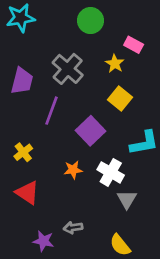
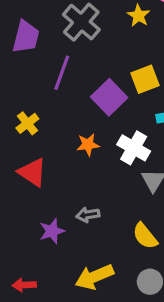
yellow square: (120, 98) -> (145, 79), moved, turned 30
purple star: (43, 241) -> (52, 231), turned -30

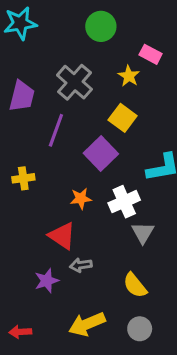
yellow square: (145, 79) -> (123, 118), moved, turned -32
yellow cross: (27, 123) -> (23, 178), turned 30
white cross: (134, 148) -> (124, 202), turned 36
red triangle: (32, 172) -> (62, 236), moved

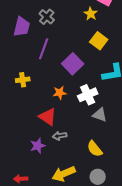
gray cross: (75, 82) -> (47, 17), moved, size x0.7
yellow square: (123, 118) -> (99, 41), moved
gray triangle: (143, 233) -> (100, 115), turned -42

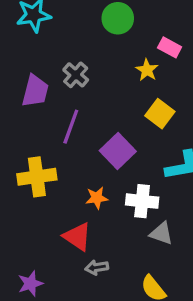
yellow cross: (23, 80) -> (37, 177), size x1.6
white cross: (88, 95) -> (142, 201), turned 30
purple star: (38, 146) -> (30, 284), moved

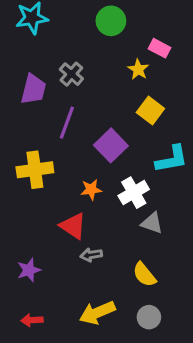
white cross: (142, 201) -> (134, 193), turned -36

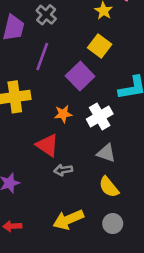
yellow square: (150, 110) -> (100, 46), moved
gray triangle: (152, 223) -> (106, 153), moved

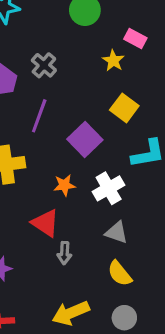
yellow square: (100, 46) -> (124, 108), moved
gray arrow: (63, 170) -> (64, 253), turned -78

